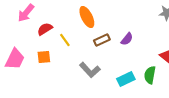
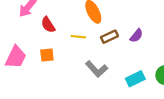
red semicircle: (45, 29) -> (48, 25), turned -91
yellow line: (65, 40) -> (78, 37), moved, turned -48

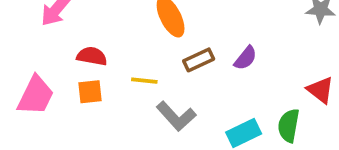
red semicircle: (48, 25) -> (92, 56), moved, turned 133
yellow line: (78, 37) -> (144, 81), moved

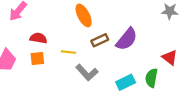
purple semicircle: (245, 58) -> (127, 39), size x1.6

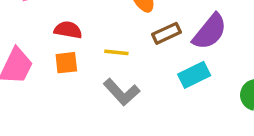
gray L-shape: (87, 73) -> (122, 92), moved
cyan rectangle: (126, 82) -> (194, 75), moved

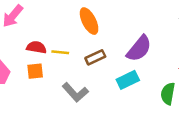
brown rectangle: (166, 33) -> (95, 57), moved
yellow line: (116, 52) -> (60, 52), moved

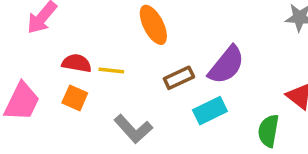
brown rectangle: (95, 57) -> (179, 78), moved
orange square: (35, 71) -> (75, 98), turned 30

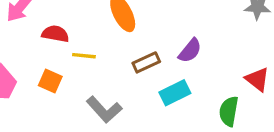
red semicircle: (77, 63) -> (55, 34), moved
purple semicircle: (226, 65) -> (190, 51), size x0.7

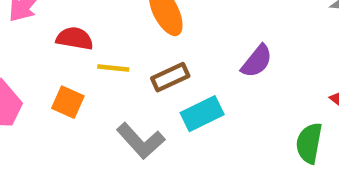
brown rectangle: (146, 62) -> (170, 77), moved
cyan rectangle: (175, 93) -> (202, 114), moved

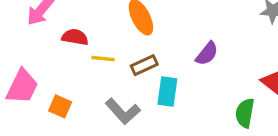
orange square: (68, 102) -> (60, 106), moved
cyan rectangle: (202, 114) -> (167, 92), turned -56

